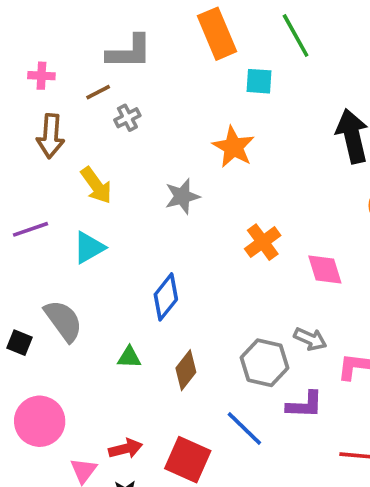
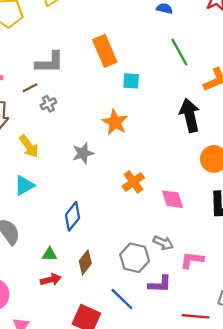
green line: (296, 35) -> (179, 52), moved
red arrow: (126, 449) -> (51, 280), moved

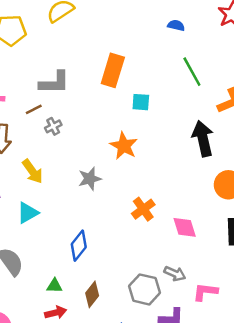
orange rectangle: (105, 51) -> (113, 70), turned 40

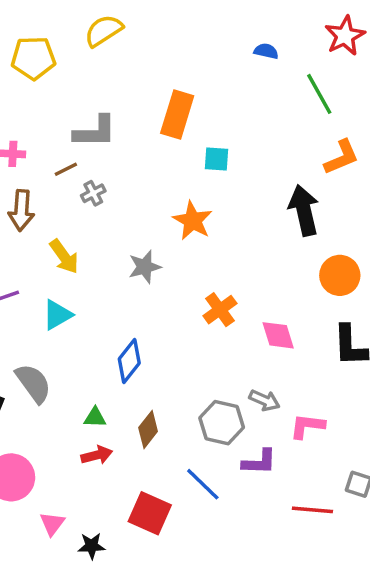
green line: (192, 72) -> (319, 94), moved

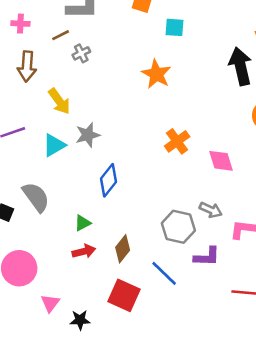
gray star: (145, 267) -> (88, 135), moved
green triangle: (95, 417) -> (83, 223), turned -30
brown diamond: (148, 429) -> (123, 249), moved

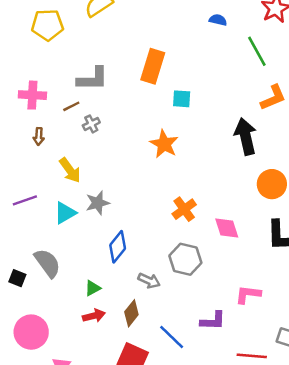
pink cross: (20, 24) -> (32, 95), size x1.5
brown arrow: (27, 66) -> (39, 136), size x0.6
gray arrow: (211, 210) -> (149, 281), moved
gray hexagon: (178, 227) -> (185, 259), moved

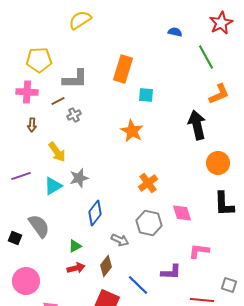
yellow pentagon: (47, 25) -> (39, 60), moved
pink diamond: (227, 228) -> (182, 213), moved

